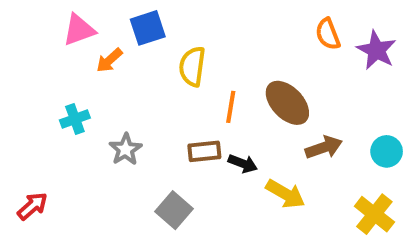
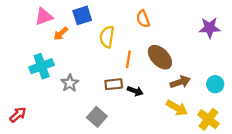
orange semicircle: (328, 34) -> (143, 19), moved
purple star: (376, 50) -> (210, 28), turned -30
cyan cross: (75, 119) -> (42, 66), size x1.5
yellow arrow: (285, 194) -> (177, 108), moved

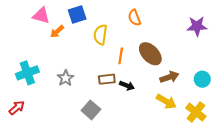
pink triangle: (44, 17) -> (41, 16), turned 36
cyan cross: (42, 66) -> (27, 73), moved

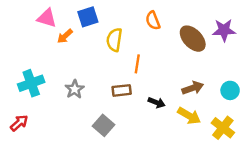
brown ellipse: (150, 54) -> (193, 39), moved
black arrow: (127, 86) -> (157, 102), moved

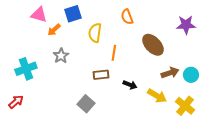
brown ellipse: (193, 39) -> (153, 45), moved
brown arrow: (193, 88) -> (170, 73), moved
gray star: (75, 89) -> (61, 56), moved

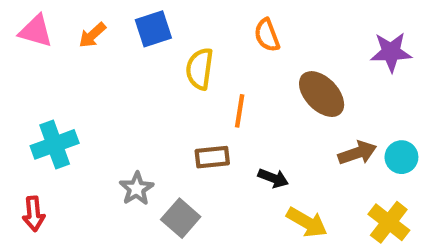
pink triangle: (39, 15) -> (36, 31), moved
orange arrow: (54, 30) -> (92, 35), moved
gray star: (61, 56) -> (137, 189), moved
yellow arrow: (157, 96) -> (307, 222), moved
red arrow: (16, 102) -> (34, 214), turned 126

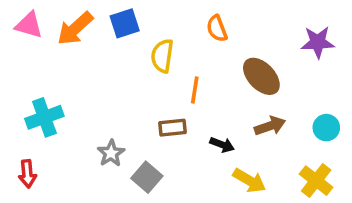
orange arrow: (92, 35) -> (75, 28), size x1.6
brown arrow: (357, 153) -> (270, 126), moved

